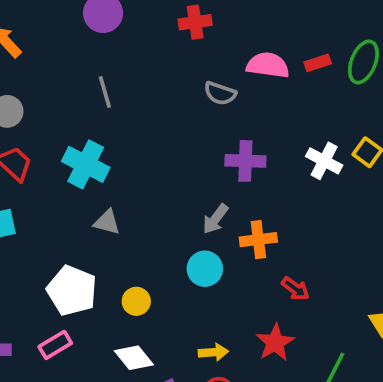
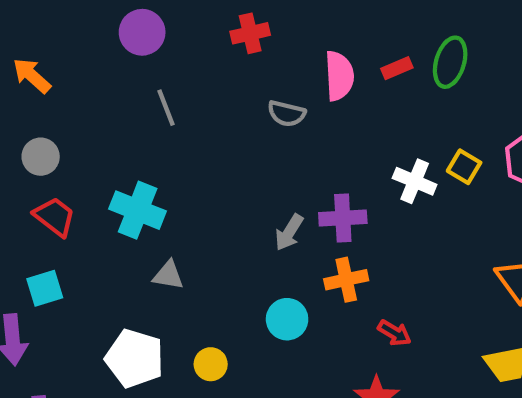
pink semicircle: (268, 65) -> (339, 76), turned 84
gray line: (105, 92) -> (166, 108), moved
purple cross: (245, 161) -> (343, 218), moved
gray arrow: (215, 219) -> (289, 232), moved

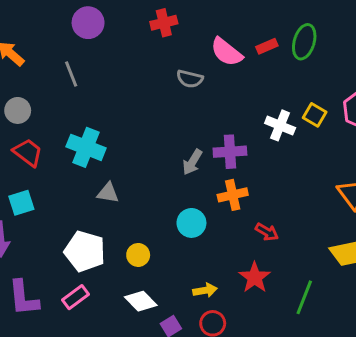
pink semicircle: (339, 76) -> (227, 52), turned 132
gray line: (166, 108) -> (71, 74), moved

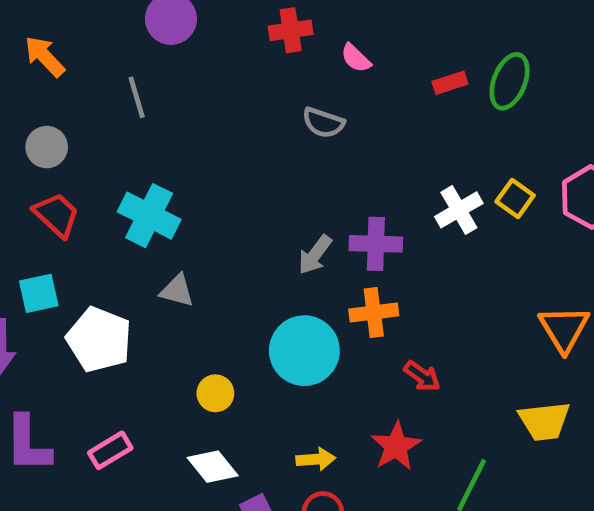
pink semicircle: (227, 52) -> (356, 58), moved, size x0.6
white cross: (280, 125) -> (459, 210), turned 32
cyan circle: (191, 223) -> (304, 351), size x1.5
white pentagon: (85, 251) -> (99, 340), moved

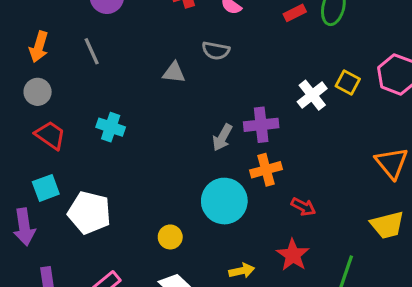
orange arrow: (45, 56) -> (39, 47), moved, turned -112
cyan cross: (149, 216) -> (111, 127), size x0.7
gray triangle: (177, 291) -> (174, 73), moved

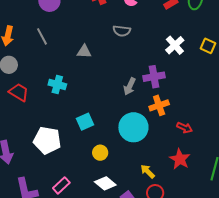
gray triangle: (174, 73) -> (84, 52), moved
white cross: (312, 95) -> (175, 45), moved
cyan square: (46, 188) -> (85, 122), moved
yellow arrow: (242, 271) -> (148, 171), turned -119

